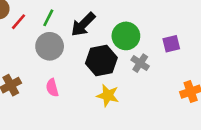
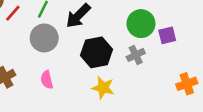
green circle: (126, 36) -> (141, 24), moved
gray cross: (140, 63) -> (136, 55), turned 30

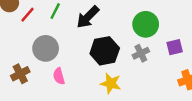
purple square: (167, 35) -> (175, 47), moved
gray circle: (44, 38) -> (46, 48), moved

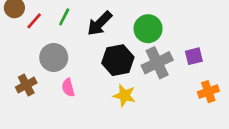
green circle: (146, 24) -> (148, 29), moved
gray cross: (141, 53) -> (157, 63), size x1.6

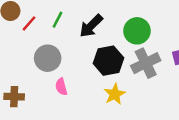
brown cross: (26, 85) -> (14, 97), moved, turned 30
yellow star: (124, 95) -> (115, 94), turned 30

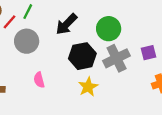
green line: (58, 20) -> (28, 12), moved
gray circle: (48, 58) -> (27, 41), moved

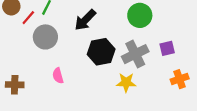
green circle: (109, 29) -> (140, 15), moved
yellow star: (88, 87) -> (126, 82), moved, turned 30

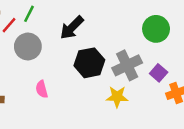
green circle: (140, 15) -> (156, 29), moved
purple square: (167, 48) -> (159, 73), moved, turned -35

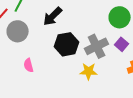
purple square: (159, 73) -> (122, 44), moved

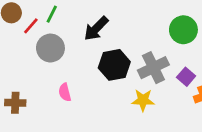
purple square: (122, 44) -> (186, 77), moved

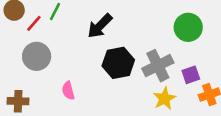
gray circle: (50, 48) -> (37, 56), moved
purple square: (186, 77) -> (191, 75), turned 30
yellow star: (143, 100) -> (164, 99), moved, turned -30

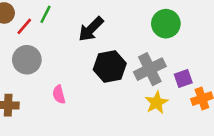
green circle: (188, 27) -> (166, 24), moved

